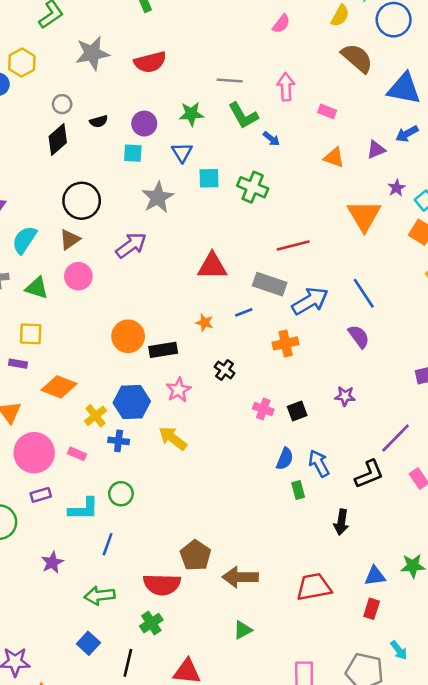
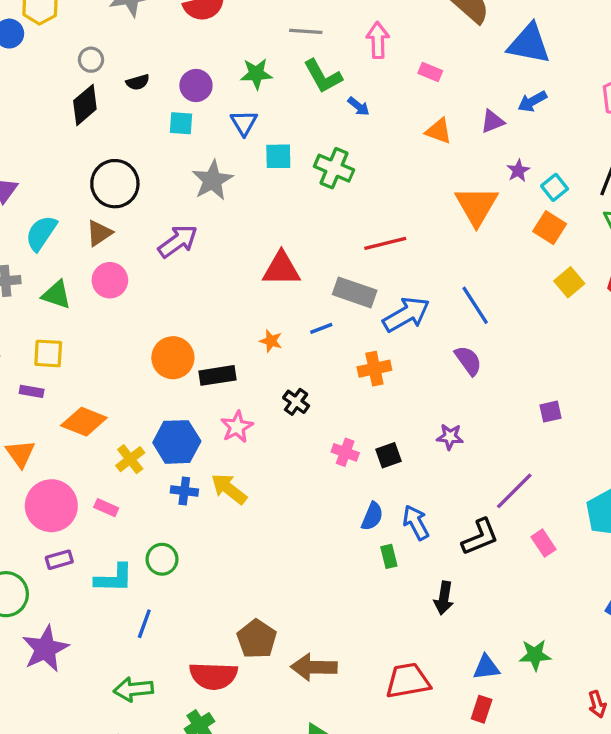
blue cross: (119, 441) -> (184, 491), moved
purple star: (52, 562) -> (45, 649), moved, size x1.6

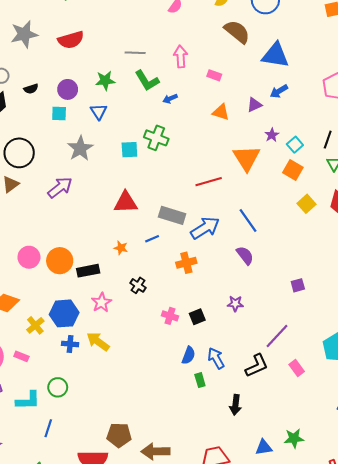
blue arrow: (359, 106) -> (170, 99), turned 120
cyan square: (278, 156) -> (129, 150), moved
red line: (385, 243) -> (209, 182), moved
pink circle: (110, 280) -> (29, 257), moved
brown pentagon: (257, 639) -> (119, 435), turned -30

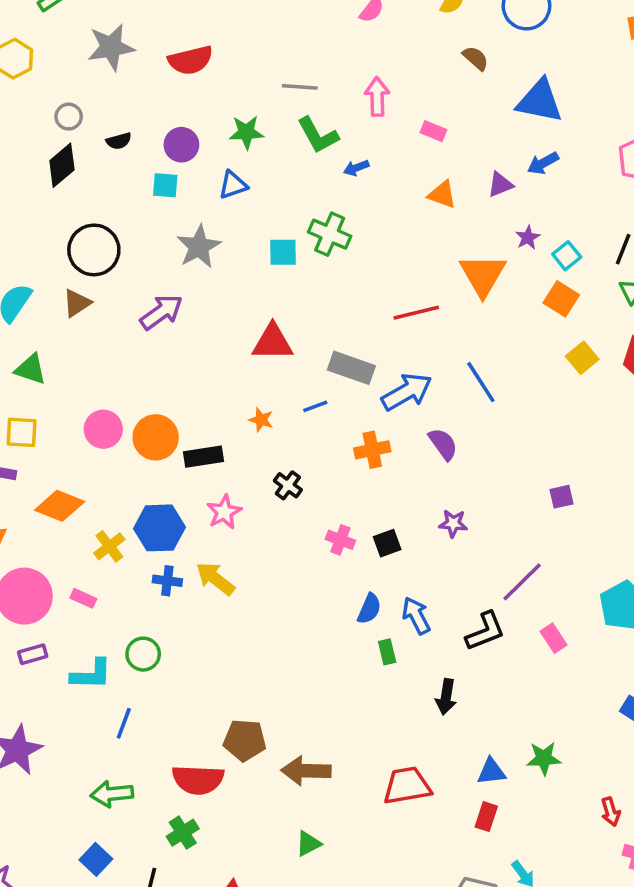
brown semicircle: (237, 32) -> (476, 58), size x0.6
blue triangle: (99, 112) -> (233, 185), turned 42
purple semicircle: (245, 255) -> (443, 444), moved

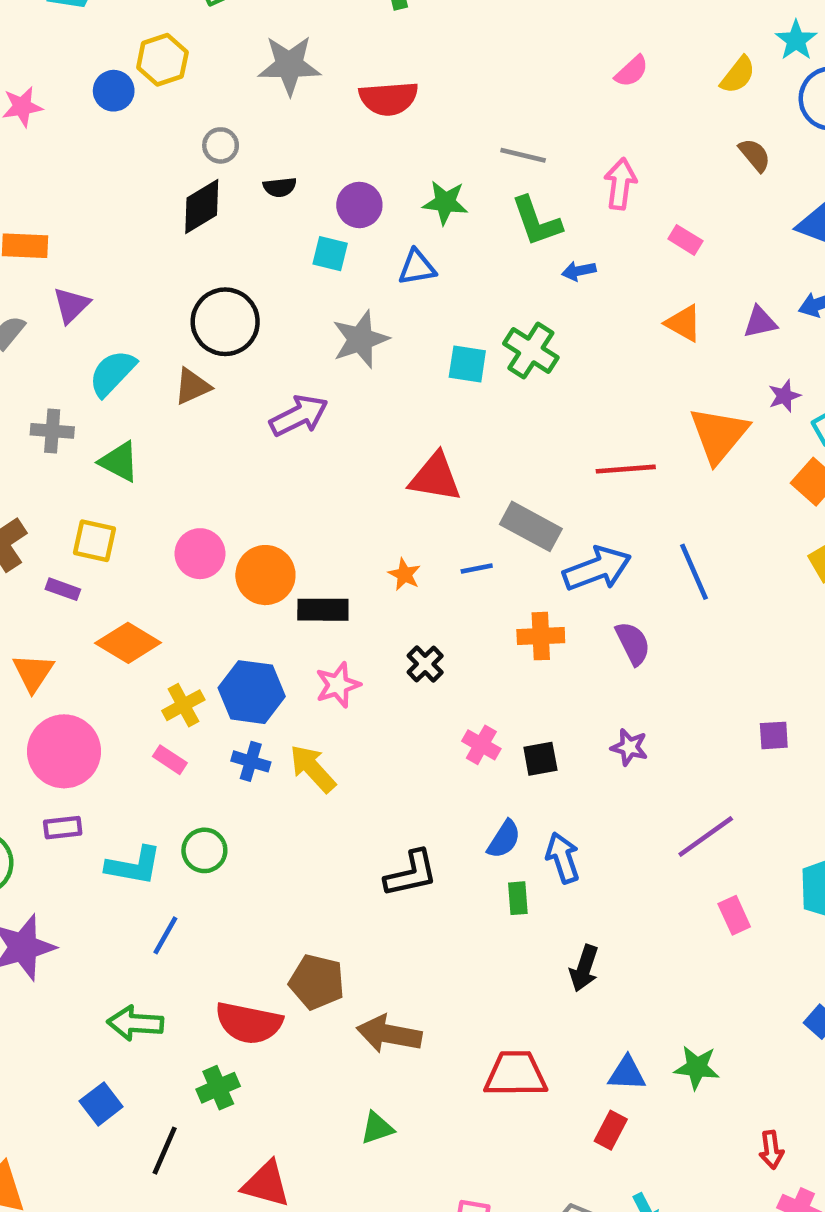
pink rectangle: (83, 598) -> (170, 760), moved
black L-shape: (485, 631) -> (411, 874), moved

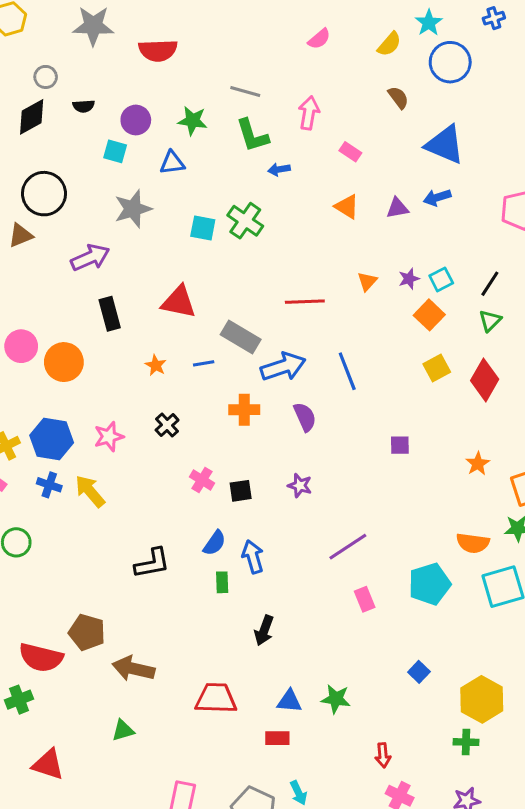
purple star: (784, 396) -> (409, 279), moved
orange triangle: (719, 435) -> (367, 281), size x0.5
black rectangle: (323, 610) -> (110, 314), moved, turned 72
purple square: (774, 735) -> (400, 445), moved
red rectangle: (611, 1130) -> (277, 738), turned 60

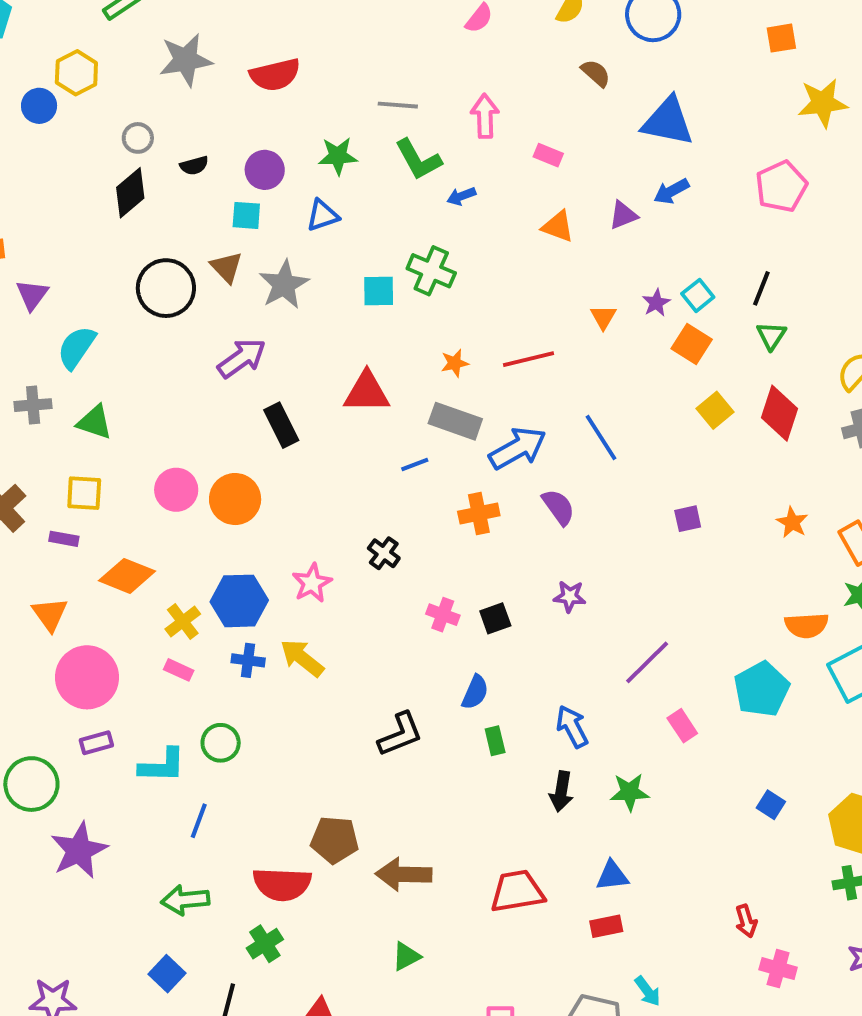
brown triangle: (21, 235) -> (226, 267), moved, turned -40
orange star: (156, 365) -> (455, 363), moved, turned -30
blue arrow: (253, 557) -> (572, 727), moved
green star: (336, 699) -> (630, 792), moved

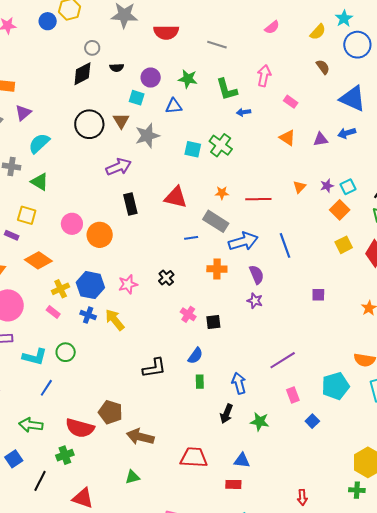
gray line: (398, 105) -> (217, 45), moved
purple star: (570, 596) -> (255, 301), moved
blue square: (771, 805) -> (312, 421), moved

